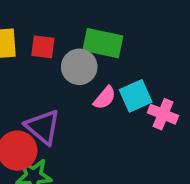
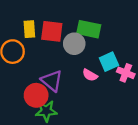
red square: (43, 47) -> (52, 31), size x1.5
pink semicircle: (105, 98) -> (90, 75), moved, turned 80

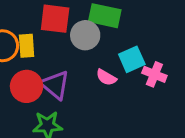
yellow rectangle: (29, 29) -> (27, 46), moved
red circle: (36, 95) -> (27, 86), moved

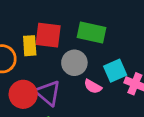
gray circle: (85, 35) -> (74, 63), moved
yellow rectangle: (27, 46) -> (30, 46), moved

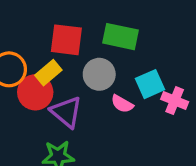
yellow rectangle: (30, 46) -> (48, 73), moved, turned 54
red circle: (23, 94) -> (35, 92), moved

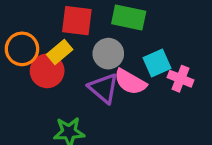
pink semicircle: (122, 104) -> (130, 82), size x1.5
purple triangle: (66, 112) -> (104, 88), moved

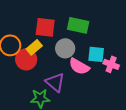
cyan square: (157, 63) -> (96, 54), turned 30
purple triangle: (104, 88) -> (55, 82), moved

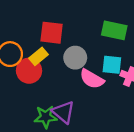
green rectangle: (78, 25) -> (114, 30), moved
purple triangle: (55, 82) -> (63, 112), moved

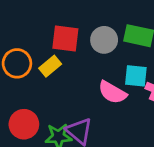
gray circle: (75, 58) -> (104, 40), moved
red circle: (29, 71) -> (24, 124), moved

